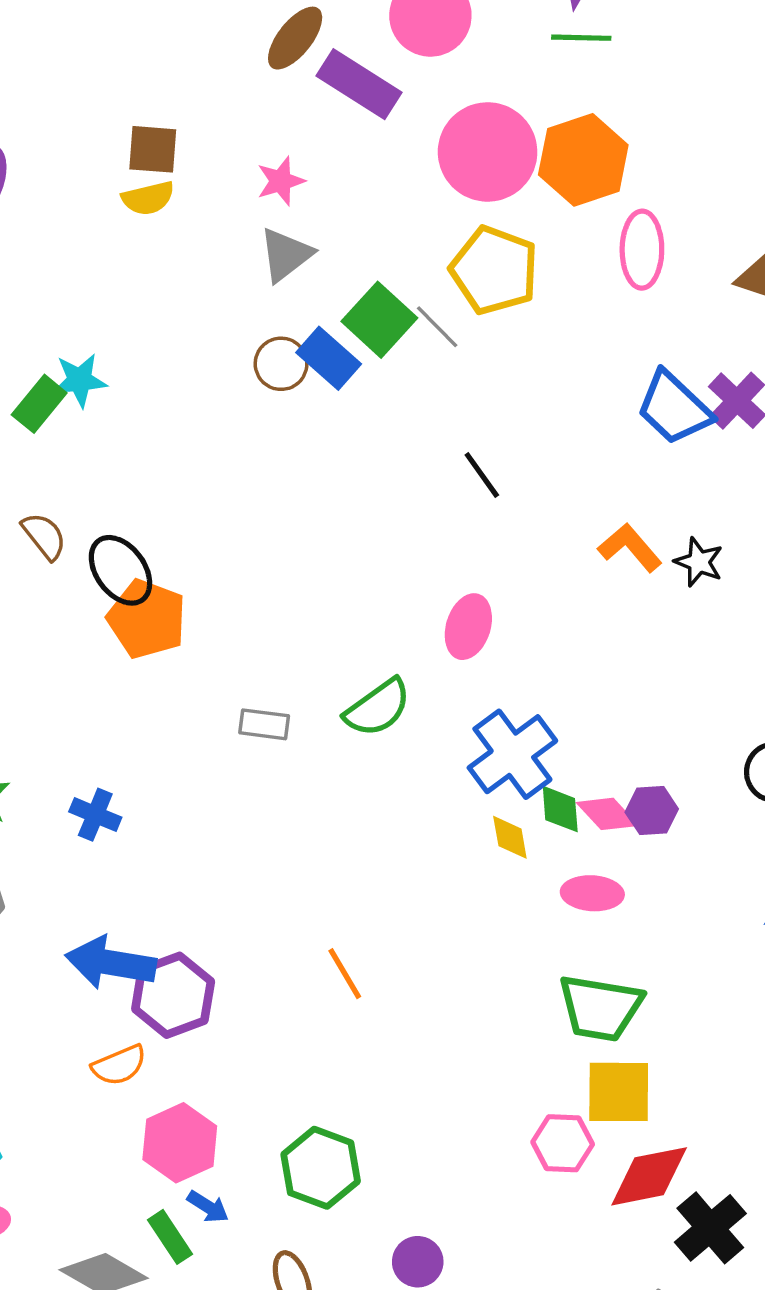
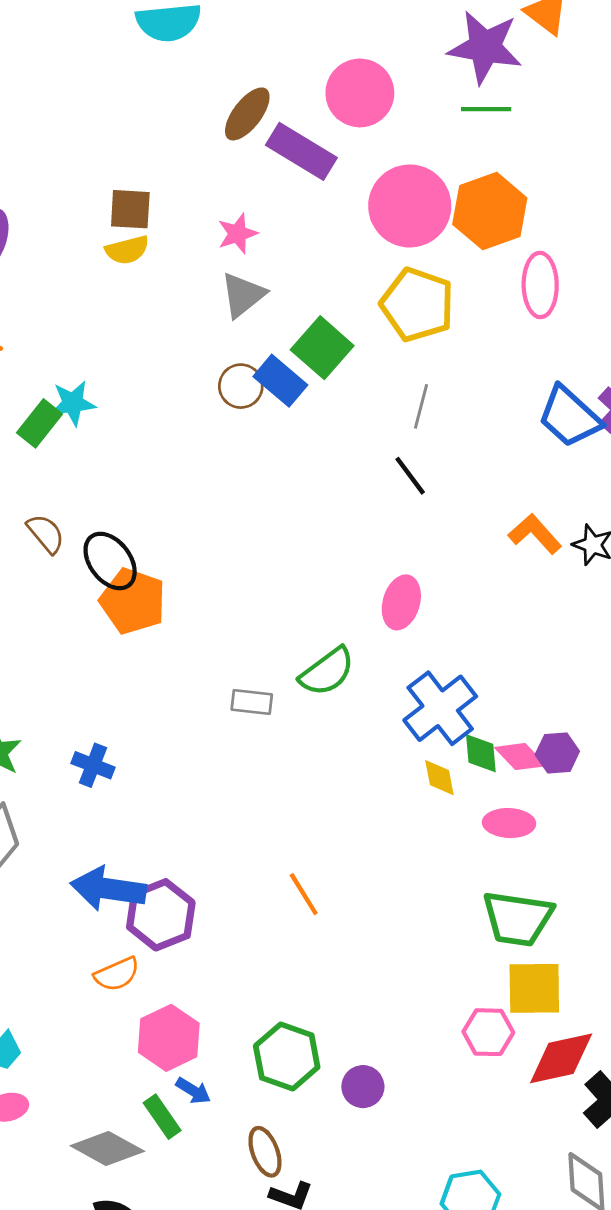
gray line: (437, 327) -> (421, 406), moved, turned 60
gray rectangle: (264, 724) -> (252, 702), moved
purple circle: (418, 1262) -> (363, 1087), moved

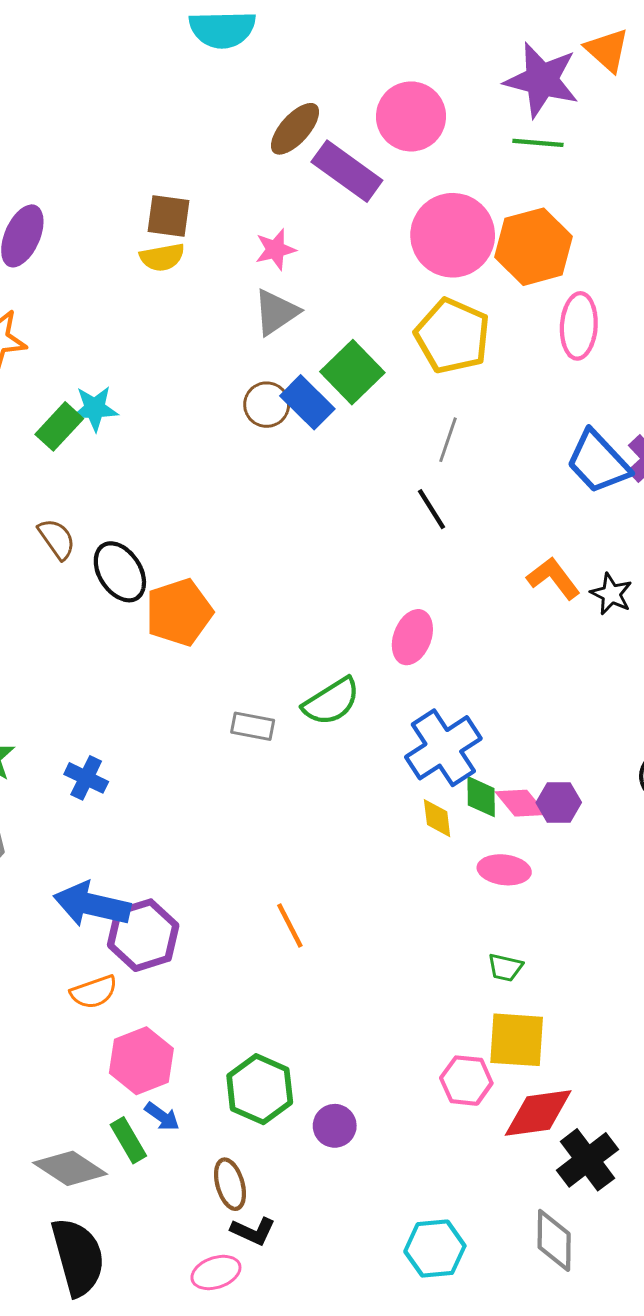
orange pentagon: (133, 601) -> (179, 612), moved, turned 30
green trapezoid: (518, 919) -> (505, 967), size x0.5

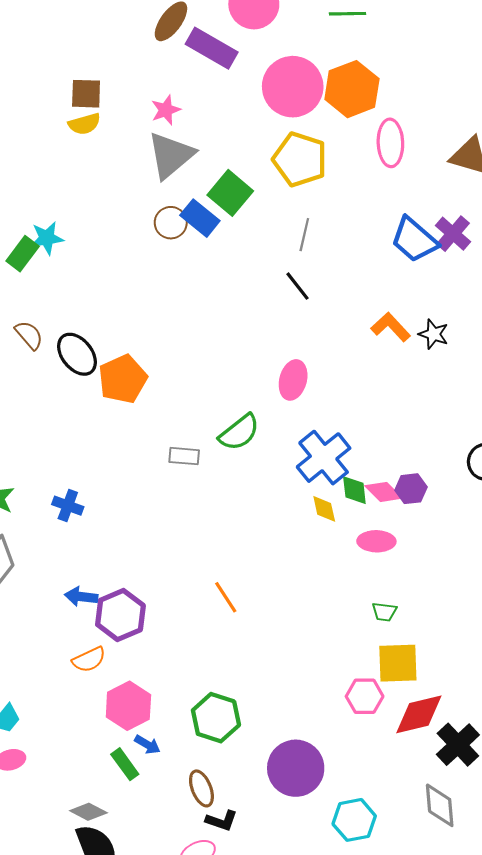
gray triangle: (276, 312) -> (171, 155), size x1.4
blue arrow: (92, 905) -> (81, 597), size x0.6
purple circle: (335, 1126) -> (296, 768), moved, size x1.8
gray diamond: (70, 1168) -> (88, 812), moved, size x0.7

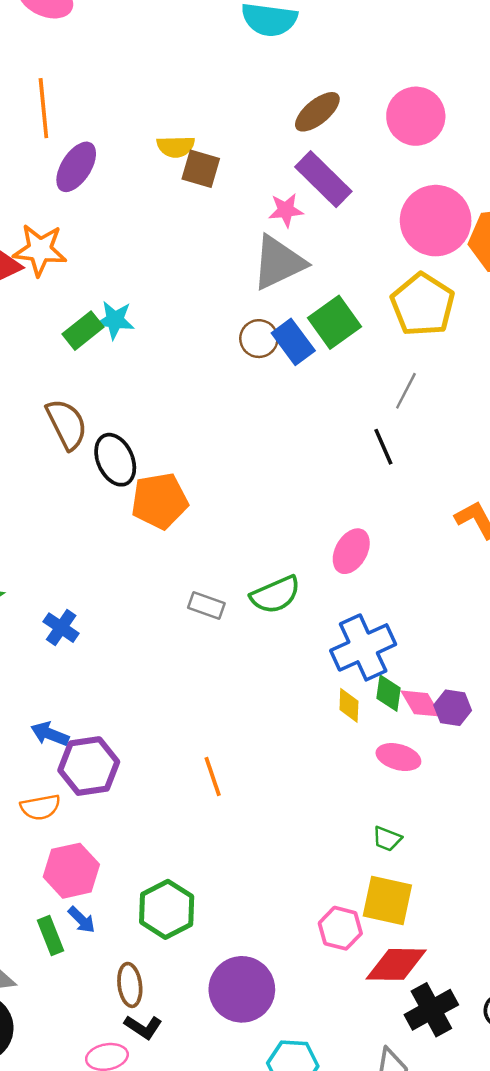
purple rectangle: (212, 48) -> (323, 179), moved
yellow semicircle: (84, 124) -> (176, 147), moved
brown semicircle: (29, 335) -> (67, 424), size x1.4

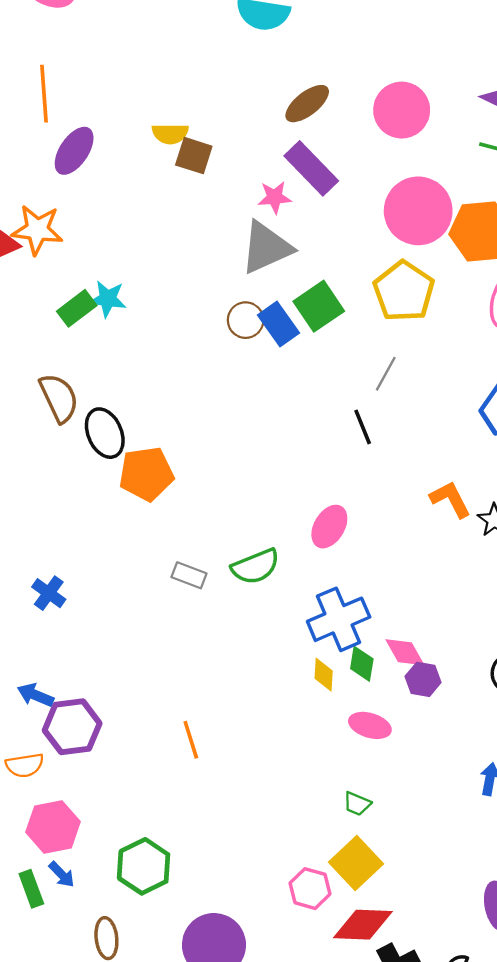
pink diamond: (421, 704) -> (405, 652), moved
yellow square: (387, 901) -> (356, 863), turned 33

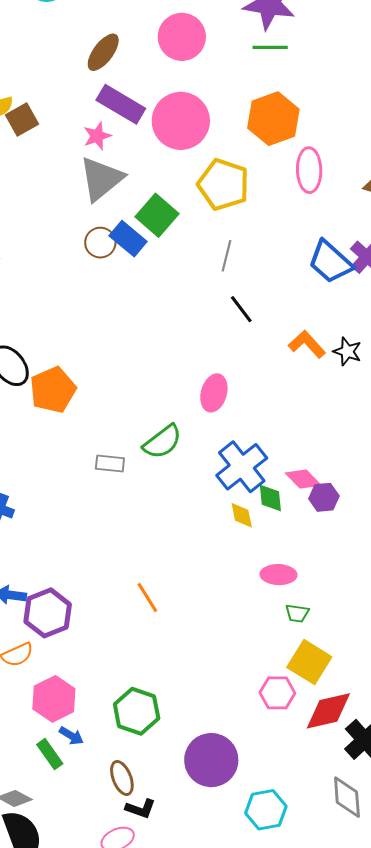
brown square: (194, 156) -> (22, 120), turned -32
pink circle: (418, 211) -> (181, 121), moved
black line: (363, 427) -> (241, 309), moved
pink ellipse: (370, 725) -> (278, 575), moved

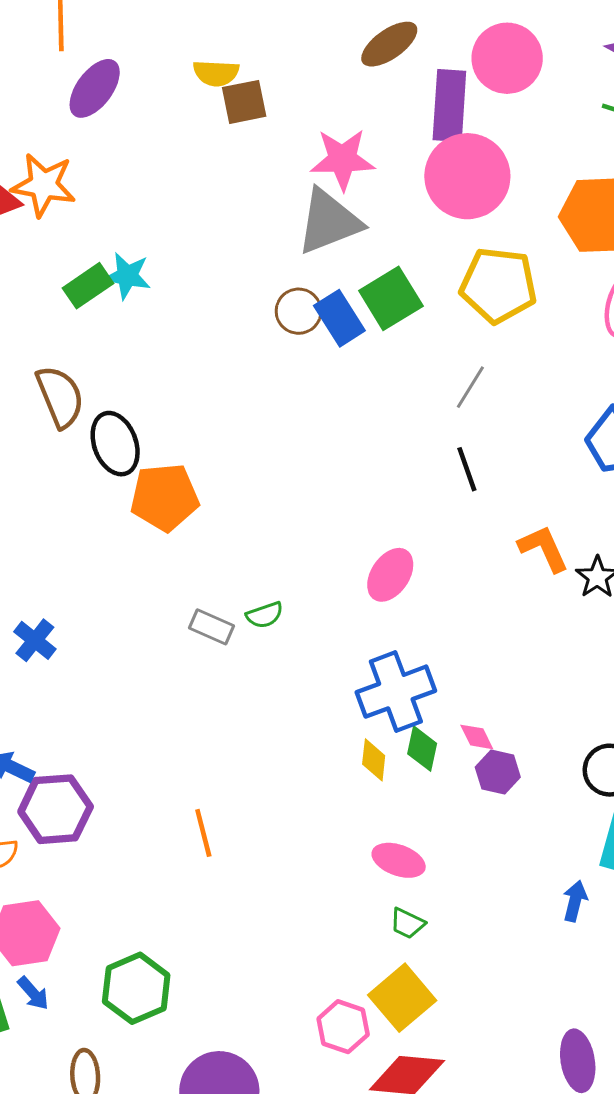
purple rectangle: (121, 104) -> (449, 105), moved, turned 45
pink star: (97, 136) -> (343, 159), size x1.5
yellow pentagon: (223, 184) -> (498, 285), turned -30
green semicircle: (162, 442) -> (265, 615), moved, size x0.6
pink diamond: (303, 479) -> (477, 737), size x0.7

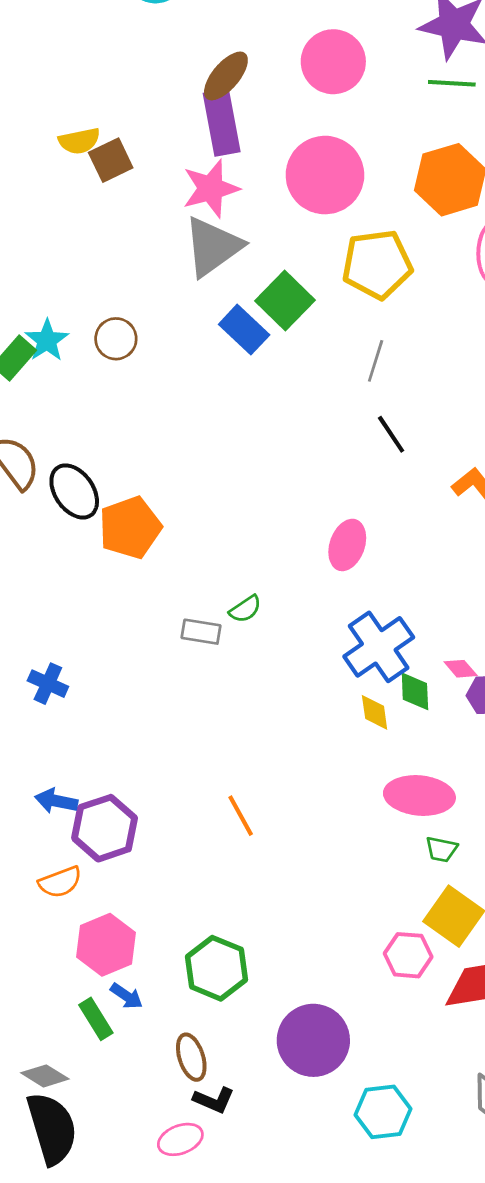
purple rectangle: (449, 105) -> (222, 122), moved
cyan star: (127, 276) -> (47, 340), turned -30
brown circle: (299, 311) -> (116, 339), moved
pink ellipse: (399, 860) -> (419, 796), size x1.4

